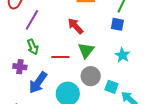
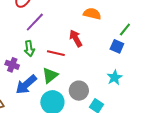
green triangle: (86, 50) -> (50, 75), moved
red line: (60, 57) -> (56, 53), moved

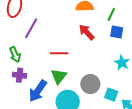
green line: (125, 29) -> (111, 14), moved
red arrow: (76, 38) -> (87, 32), moved
green arrow: (29, 48) -> (15, 54), moved

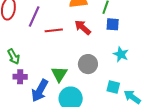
purple line: (31, 28) -> (34, 17), moved
red line: (59, 53) -> (54, 30), moved
gray circle: (90, 84) -> (88, 64), moved

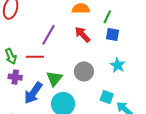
purple line: (34, 17) -> (48, 35), moved
red line: (54, 30) -> (35, 57), moved

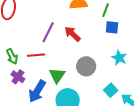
red arrow: (82, 35) -> (73, 34), moved
purple cross: (15, 77) -> (18, 77), turned 32
cyan square: (107, 97) -> (111, 90), turned 32

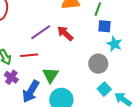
purple line: (48, 32) -> (41, 32), turned 30
cyan star: (119, 58) -> (114, 44), moved
gray circle: (86, 66) -> (98, 64), moved

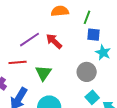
green triangle: (50, 75) -> (43, 73), moved

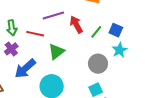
green line: (87, 17) -> (96, 32), moved

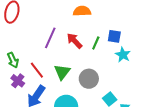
purple line: (53, 16) -> (50, 38), turned -35
red line: (35, 34) -> (37, 70), moved, turned 54
gray circle: (98, 64) -> (89, 79), moved

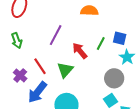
red arrow: (75, 41) -> (80, 51), moved
green arrow: (13, 60) -> (17, 41), moved
gray circle: (89, 79) -> (114, 78), moved

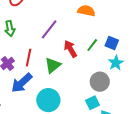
red line: (40, 66) -> (29, 58), turned 36

